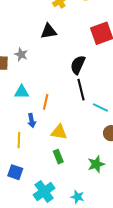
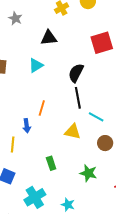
gray star: (21, 54) -> (15, 18), moved
cyan triangle: (22, 92) -> (36, 65), moved, turned -35
yellow triangle: (59, 132) -> (73, 132), moved
green star: (96, 164) -> (88, 173), turned 30

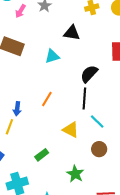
blue arrow: (27, 126) -> (17, 109), moved
green rectangle: (51, 163) -> (42, 155), turned 56

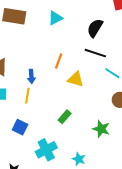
black line: (84, 98) -> (95, 53), turned -65
yellow triangle: (71, 130) -> (76, 79), moved

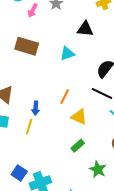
green rectangle: (65, 117) -> (78, 146), moved
blue square: (20, 127) -> (19, 173), moved

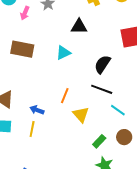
blue arrow: (36, 108) -> (37, 110), turned 112
yellow triangle: (79, 117) -> (81, 115), turned 30
green rectangle: (78, 146) -> (99, 141), moved

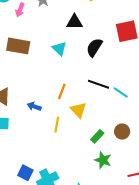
cyan triangle: (63, 53) -> (59, 49), turned -49
black semicircle: (102, 64) -> (94, 47), moved
cyan line: (118, 110) -> (121, 93), moved
yellow line: (32, 129) -> (57, 125), moved

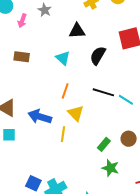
brown rectangle: (18, 46) -> (22, 57), size x0.7
orange line: (62, 91) -> (65, 91), moved
blue arrow: (34, 106) -> (40, 117), size x1.6
yellow triangle: (78, 110) -> (76, 113), moved

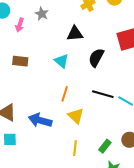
yellow line: (63, 134) -> (75, 148), moved

